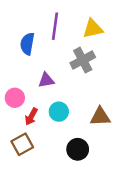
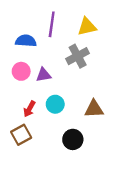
blue semicircle: (27, 44) -> (26, 41), turned 84
pink circle: (15, 98) -> (21, 71), moved

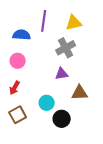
purple triangle: (43, 75) -> (62, 74), moved
cyan circle: (55, 104) -> (47, 103), moved
red arrow: (29, 109) -> (15, 88), moved

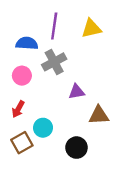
gray cross: (66, 48) -> (54, 62), moved
cyan circle: (47, 103) -> (43, 128), moved

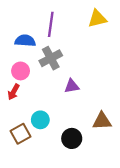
yellow triangle: (91, 28) -> (97, 19), moved
red arrow: (18, 109) -> (14, 92), moved
brown triangle: (99, 115) -> (102, 121), moved

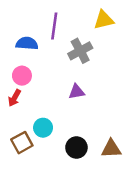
gray cross: (51, 58) -> (80, 51), moved
brown triangle: (102, 121) -> (111, 149), moved

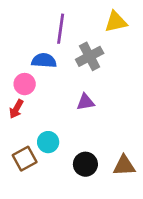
blue semicircle: (27, 43) -> (44, 61), moved

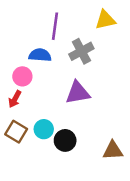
purple triangle: (85, 102) -> (78, 93), size x1.5
brown square: (25, 159) -> (16, 132), moved, turned -30
black circle: (85, 164) -> (65, 140), moved

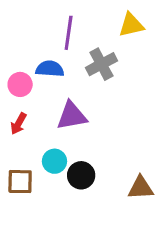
pink circle: (22, 76) -> (20, 84), moved
purple triangle: (78, 93) -> (72, 116), moved
brown square: (16, 132) -> (20, 182), moved, turned -30

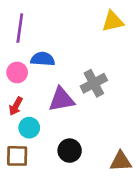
purple line: (69, 33) -> (20, 28), moved
gray cross: (101, 64) -> (94, 83), moved
cyan circle: (54, 161) -> (29, 128), moved

